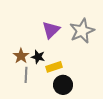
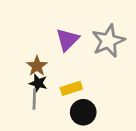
brown star: (21, 56) -> (37, 66), moved
black star: (38, 57) -> (38, 83), moved

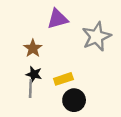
purple triangle: (67, 40) -> (58, 19), moved, turned 30
brown star: (37, 66) -> (33, 48), moved

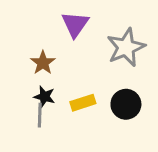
purple triangle: (58, 19) -> (75, 24), turned -40
black circle: (74, 100) -> (126, 104), moved

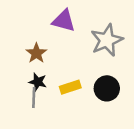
purple triangle: (75, 24) -> (64, 21), turned -50

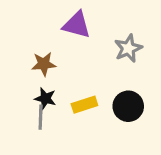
gray star: (107, 40) -> (128, 48), size x0.7
brown star: (36, 53) -> (44, 64), turned 30

